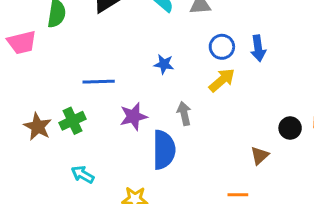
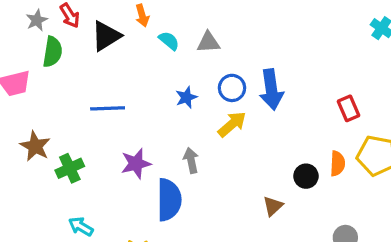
blue arrow: (258, 48) -> (271, 90), size x1.4
blue star: (164, 64) -> (186, 97), moved, turned -30
blue line: (99, 82) -> (108, 108), moved
brown star: (38, 127) -> (35, 146), moved

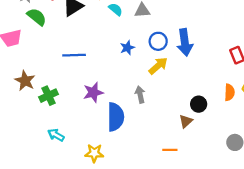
green semicircle: (52, 52) -> (37, 17), turned -60
gray arrow: (191, 160) -> (140, 95), moved
black circle: (306, 176) -> (199, 104), moved

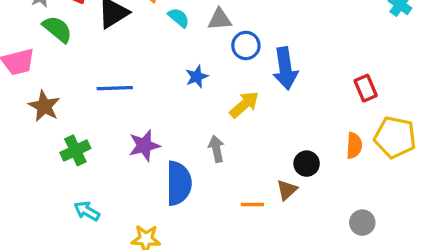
blue circle: (158, 41) -> (246, 45), moved
brown star: (25, 81) -> (44, 106), moved
orange line: (170, 150) -> (252, 205), moved

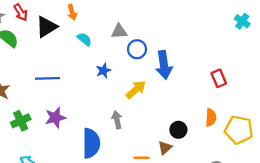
cyan semicircle: (179, 18) -> (84, 39), moved
yellow pentagon: (395, 137) -> (239, 130), moved
purple star: (144, 146) -> (55, 117), moved

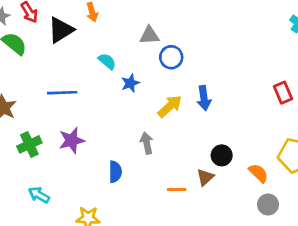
cyan semicircle: (84, 39) -> (107, 61), moved
blue arrow: (164, 65) -> (204, 98), moved, size x0.7
red rectangle: (219, 78) -> (283, 93), moved
orange semicircle: (211, 117) -> (258, 173), moved, turned -48
blue semicircle: (91, 143) -> (115, 172), size x0.6

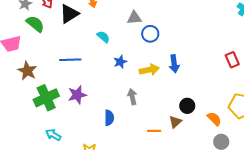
blue star: (130, 83) -> (120, 62), moved
yellow arrow: (170, 106) -> (149, 70), turned 30
green cross: (29, 144) -> (46, 98), size x1.4

